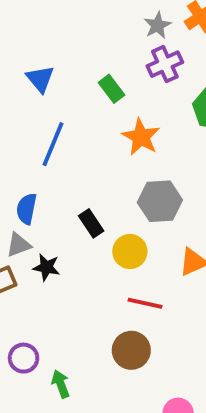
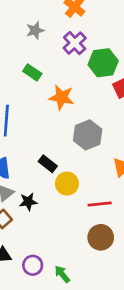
gray star: (157, 25) -> (35, 30), moved, turned 30
purple cross: (165, 64) -> (75, 43), moved
yellow circle: (130, 251) -> (67, 184), moved

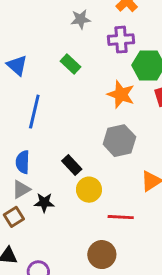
purple cross: (75, 43) -> (121, 40), turned 30
orange star: (62, 97) -> (121, 94), moved
brown circle: (101, 237) -> (102, 255), moved

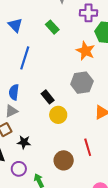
black star: (44, 203) -> (24, 142), moved
red line: (121, 217) -> (88, 147), moved, turned 66

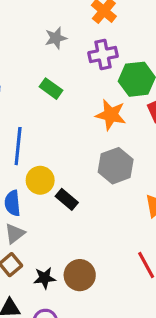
yellow circle: (58, 115) -> (40, 180), moved
brown circle: (64, 160) -> (80, 275), moved

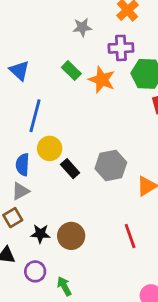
orange star: (111, 115) -> (102, 80), moved
gray hexagon: (116, 166) -> (111, 165), moved

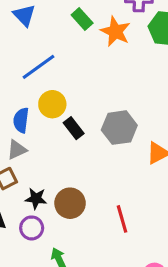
blue line: (35, 116) -> (38, 67), turned 36
red line: (130, 236) -> (122, 219), moved
purple circle: (35, 271) -> (32, 228), moved

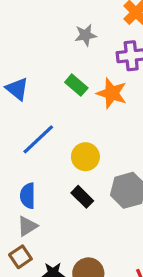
yellow circle: (52, 104) -> (85, 157), moved

